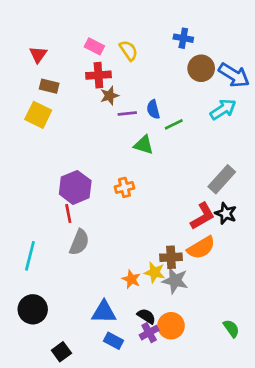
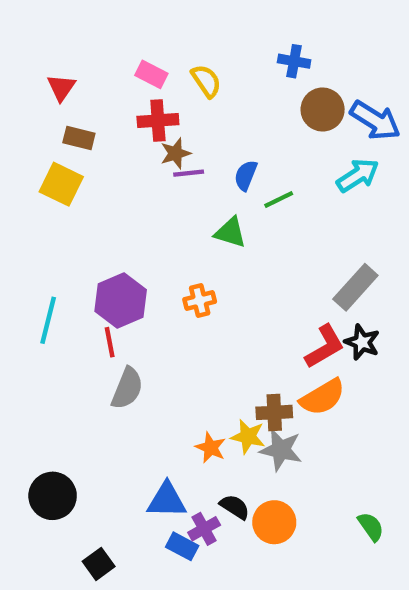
blue semicircle: (153, 109) -> (246, 175), turned 36
purple line: (127, 113) -> (189, 173), moved
cyan line: (30, 256) -> (48, 320), moved
purple cross: (149, 333) -> (204, 529), moved

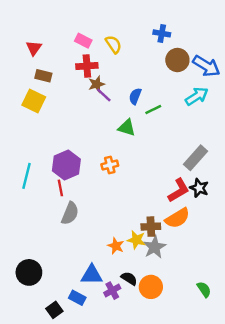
purple line: (189, 173) -> (104, 95), turned 49
gray star: (281, 450) -> (154, 247), turned 30
blue rectangle: (182, 546) -> (77, 298), moved

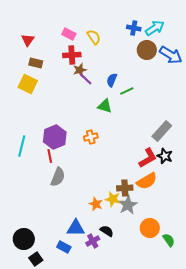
cyan arrow: (197, 96) -> (155, 28), moved
black circle: (29, 272) -> (24, 239), moved
orange circle: (151, 287) -> (150, 228), moved
black square: (54, 310) -> (36, 259), moved

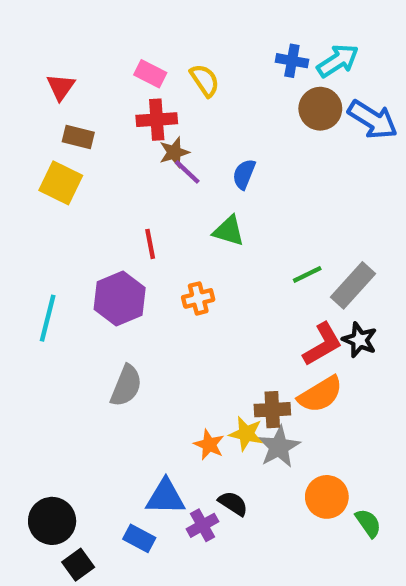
green line: (127, 91) -> (307, 274), moved
red line: (50, 156) -> (150, 244), moved

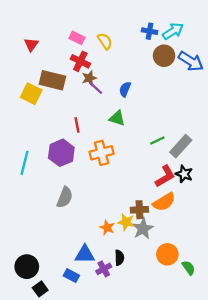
red cross: (157, 120) -> (80, 61), turned 30
brown rectangle: (78, 137) -> (52, 80), moved, size x1.6
orange cross: (198, 298) -> (102, 153), size x1.5
black semicircle: (233, 503) -> (119, 258), turned 56

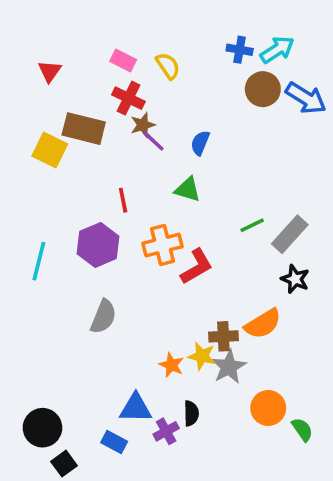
red L-shape: (165, 176) -> (197, 266), moved

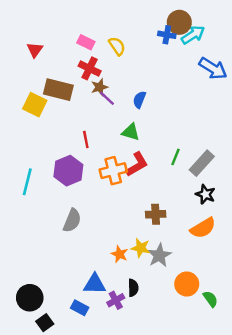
brown circle: (263, 89) -> (179, 22), moved
green line: (252, 225) -> (176, 157), turned -42
red L-shape: (197, 266) -> (137, 164), moved
orange semicircle: (263, 324) -> (203, 228), moved
brown cross: (223, 336) -> (156, 214), moved

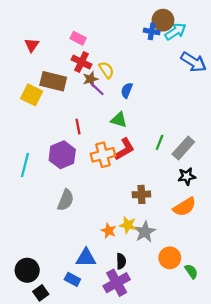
yellow semicircle: (117, 46) -> (106, 70), moved
black star: (205, 194) -> (187, 176), turned -30
purple cross: (116, 300) -> (117, 283), moved, size x1.6

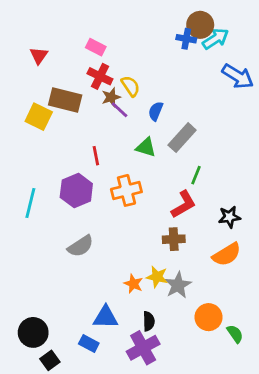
gray rectangle: (183, 148) -> (182, 138), moved
red L-shape: (124, 149) -> (183, 204), moved
gray semicircle: (66, 200) -> (80, 246), turned 35

